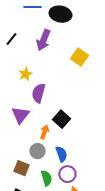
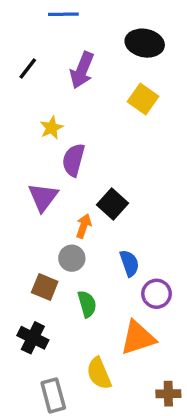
black ellipse: (60, 14) -> (145, 43), moved
blue semicircle: (61, 154) -> (129, 263), moved
purple circle: (67, 174) -> (157, 294), moved

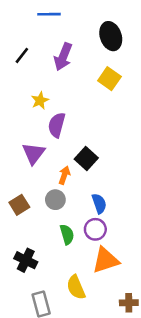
black ellipse: (145, 43) -> (111, 36), turned 60
brown square: (45, 287) -> (19, 205), moved, turned 36
purple circle: (157, 294) -> (95, 229), moved

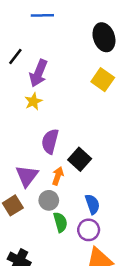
purple arrow: (63, 57) -> (38, 73), moved
purple semicircle: (57, 125) -> (50, 141), moved
purple triangle: (33, 153) -> (27, 176), moved
green semicircle: (67, 234) -> (60, 222), moved

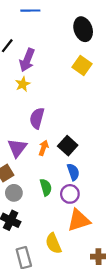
black square: (80, 159) -> (68, 146), moved
gray circle: (49, 200) -> (14, 193), moved

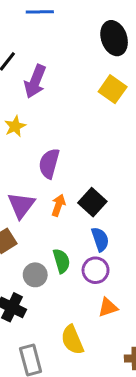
yellow star: (23, 84) -> (15, 126), moved
gray circle: (14, 193) -> (35, 275), moved
orange triangle: (79, 220) -> (108, 307), size x0.6

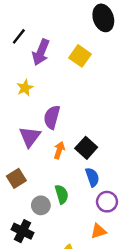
yellow square: (113, 89) -> (80, 56), moved
purple triangle: (21, 205) -> (30, 137), moved
purple circle: (96, 270) -> (107, 202), moved

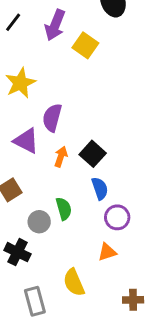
purple arrow: (41, 52) -> (55, 25), moved
yellow star: (25, 88) -> (20, 83), size x1.5
purple triangle: (30, 137) -> (26, 141), turned -40

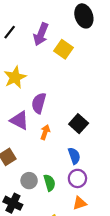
black square: (93, 154) -> (79, 124), moved
green semicircle: (64, 209) -> (49, 183), moved
purple circle: (117, 217) -> (77, 178), moved

